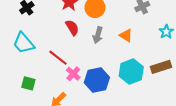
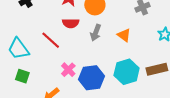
red semicircle: (72, 27) -> (71, 23), turned 119
cyan trapezoid: (24, 43) -> (18, 49), moved
red line: (58, 58) -> (51, 40), moved

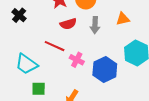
orange triangle: (124, 35) -> (123, 19), turned -32
pink cross: (68, 70) -> (77, 60), moved

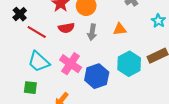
red line: (55, 46) -> (37, 32), moved
pink cross: (77, 60) -> (71, 64), size x1.5
cyan trapezoid: (26, 64) -> (39, 62), moved

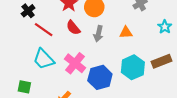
red semicircle: (66, 28) -> (73, 28), turned 56
green square: (30, 88) -> (24, 87), moved

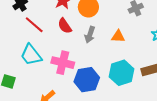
pink cross: (75, 63) -> (63, 63), turned -30

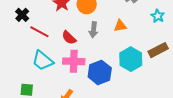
red semicircle: (65, 26) -> (69, 38), moved

